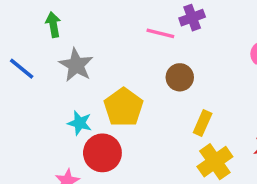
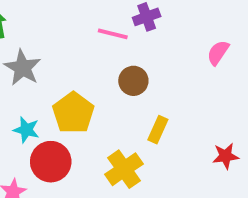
yellow cross: (215, 162) -> (124, 169), moved

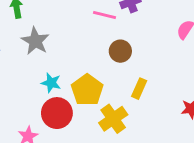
yellow pentagon: (73, 113) -> (87, 90), moved
cyan star: (26, 130) -> (51, 83), moved

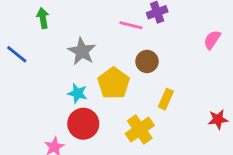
gray star: (35, 41) -> (82, 51), moved
yellow pentagon: (87, 90) -> (114, 83), moved

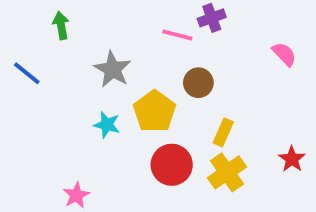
pink semicircle: (212, 40) -> (284, 54), turned 102
red star: (218, 119) -> (292, 159), turned -30
red circle: (83, 124) -> (172, 165), moved
yellow cross: (140, 129) -> (227, 172), moved

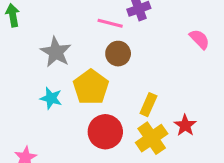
brown circle: (198, 83) -> (118, 54), moved
red star: (292, 159) -> (185, 125), moved

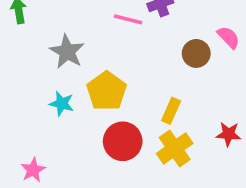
brown circle: (118, 54) -> (196, 53), moved
red star: (185, 125) -> (228, 134), moved, turned -30

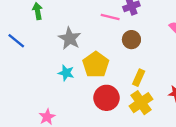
brown circle: (196, 53) -> (131, 40), moved

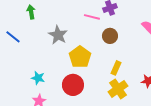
cyan star: (66, 73) -> (38, 78), moved
red circle: (106, 98) -> (73, 85), moved

